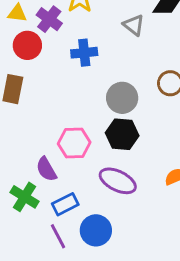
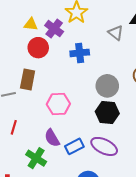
pink hexagon: (74, 143) -> (58, 104), moved
blue rectangle: (65, 204) -> (74, 146), moved

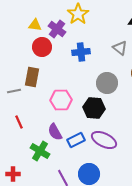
gray triangle: (116, 33) -> (120, 48), moved
black hexagon: (107, 112) -> (94, 108), moved
red line: (14, 127) -> (19, 122), turned -40

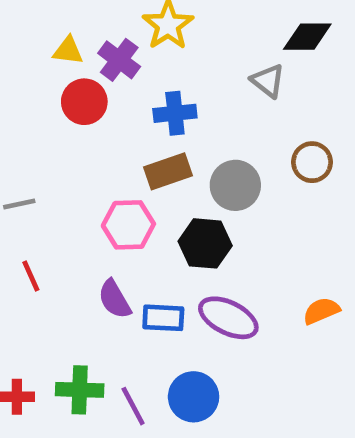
gray triangle: (120, 48) -> (268, 81), moved
brown rectangle: (32, 77) -> (168, 171), moved, turned 60
blue rectangle: (76, 140) -> (163, 318), turned 30
green cross: (40, 151) -> (80, 390), moved, turned -30

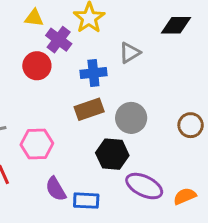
yellow triangle: (68, 51) -> (34, 18), moved
gray triangle: (268, 81) -> (130, 53), moved, turned 50
brown circle: (312, 162) -> (191, 125), moved
pink hexagon: (128, 225) -> (37, 144), moved
purple ellipse: (228, 318) -> (144, 186), moved

